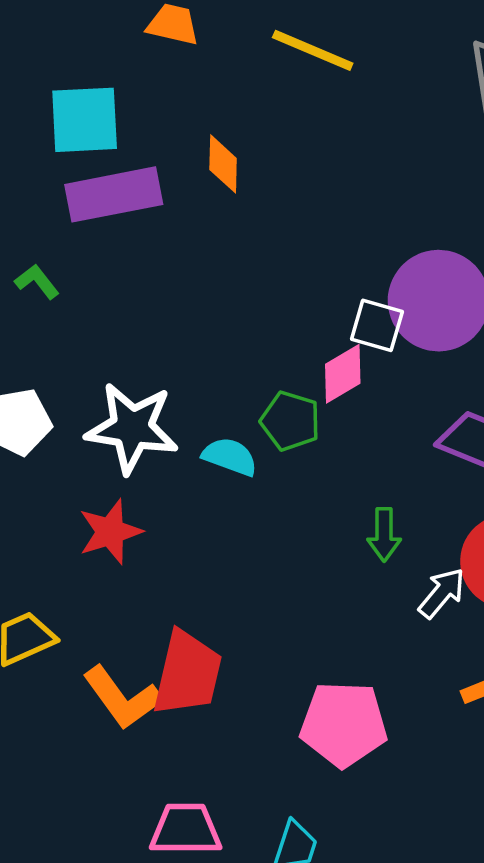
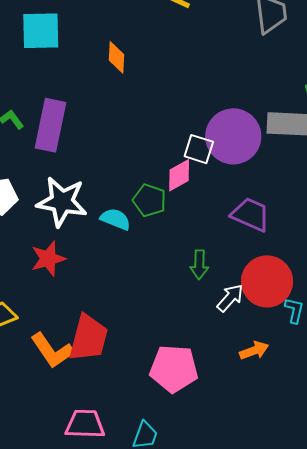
purple rectangle: (114, 194) -> (50, 125), moved, turned -69

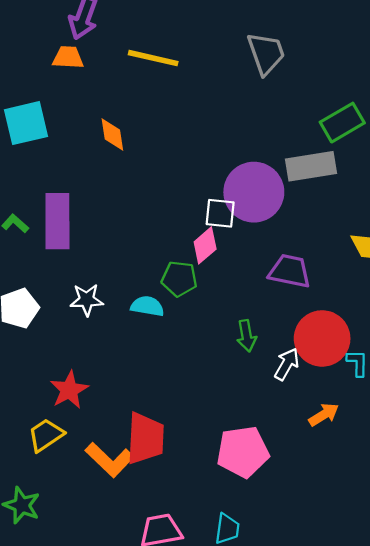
white star: (62, 202) -> (87, 300), size x0.6
red star: (48, 259) -> (69, 390), moved

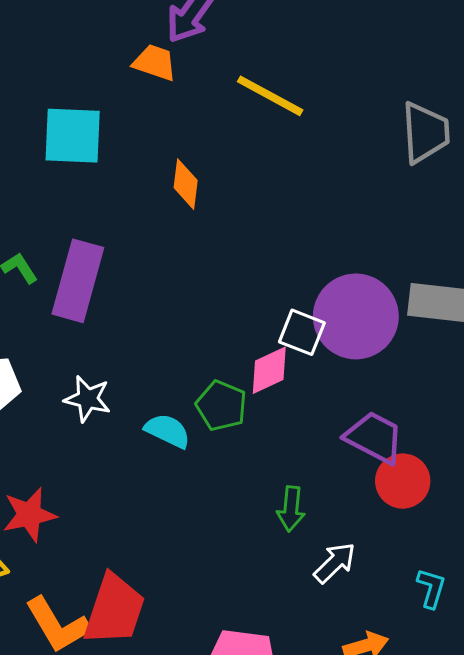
red circle: (322, 338) -> (403, 481), moved, size x0.7

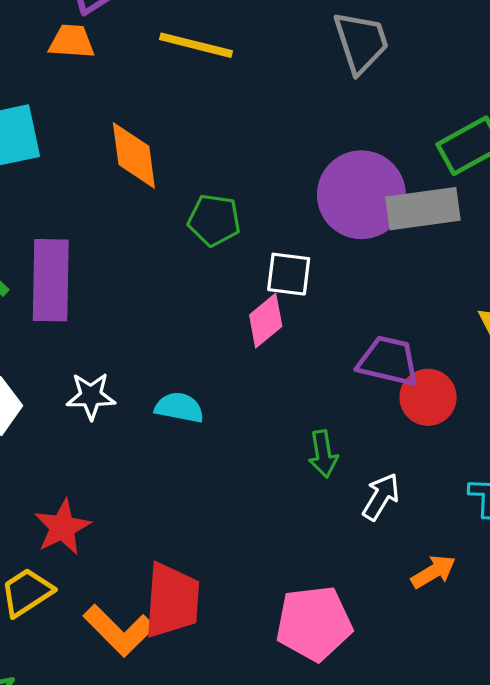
orange diamond: (186, 184) -> (134, 155), size x1.4
purple circle: (356, 316) -> (361, 195), moved
green pentagon: (221, 406) -> (214, 220), moved

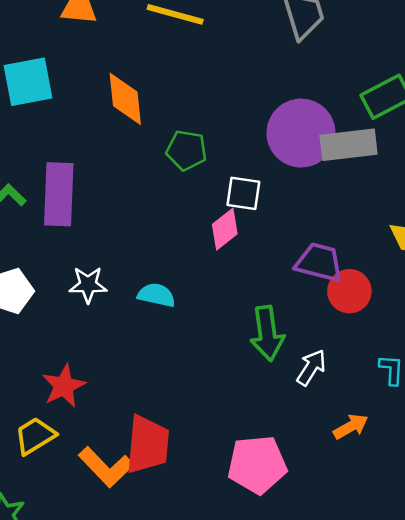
green arrow: (323, 454) -> (267, 333), size x1.5

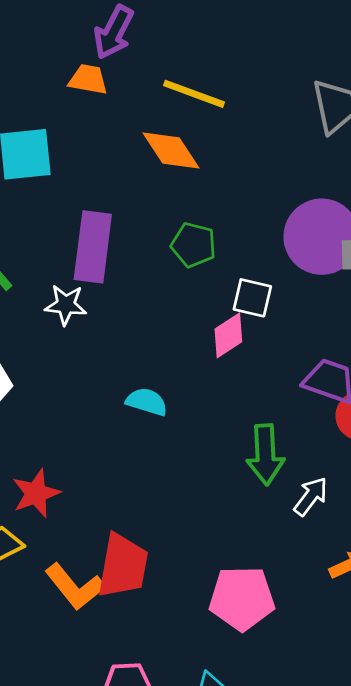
orange diamond: (125, 99) -> (171, 151), moved, turned -32
purple rectangle: (59, 194) -> (93, 247), moved
white star: (88, 285) -> (66, 305), moved

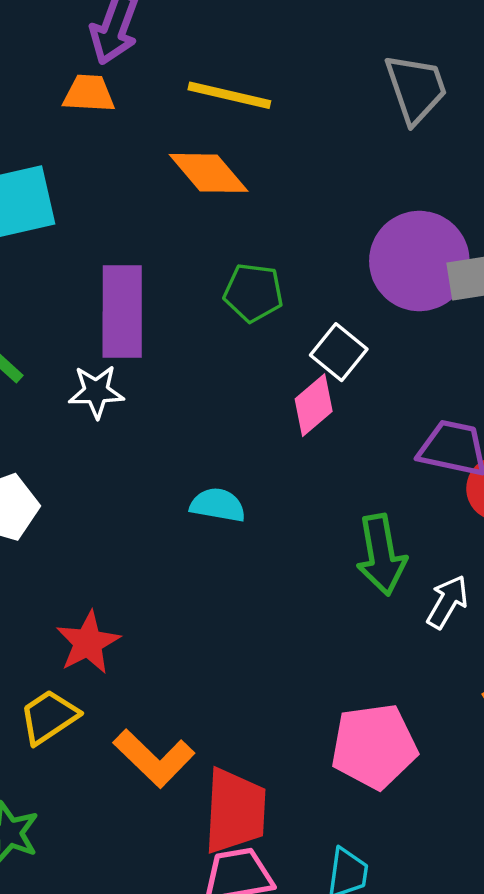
white square: (252, 298) -> (339, 352), turned 33
red trapezoid: (123, 566) -> (235, 811), moved

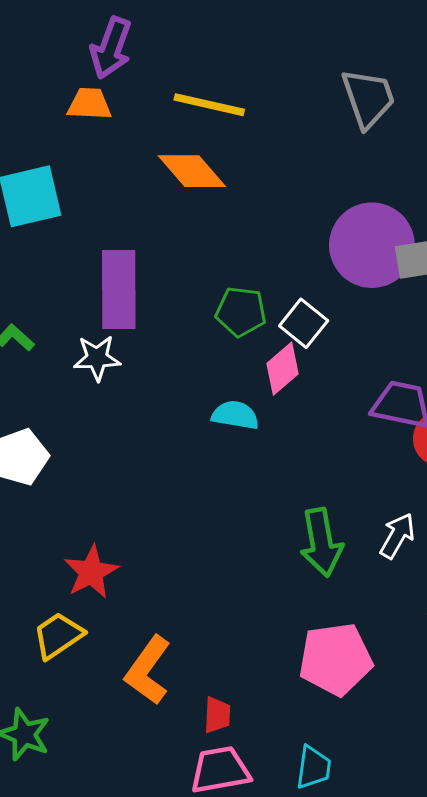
green pentagon: (253, 293) -> (241, 312), moved
cyan semicircle: (218, 505) -> (235, 415), moved
green arrow: (381, 555) -> (321, 542), moved
orange L-shape: (154, 758) -> (148, 670), turned 82
red trapezoid: (235, 811) -> (217, 715), size x0.5

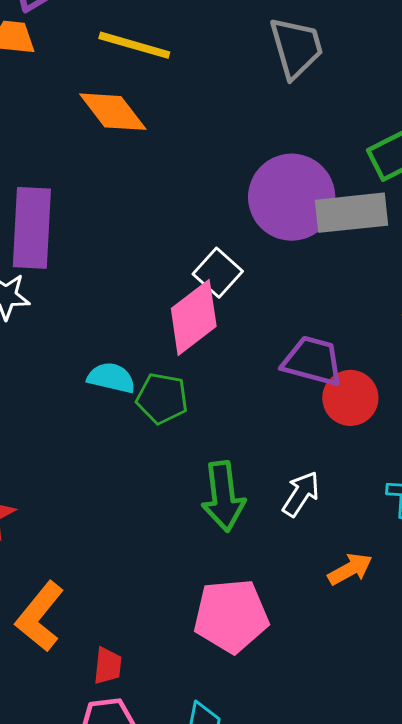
green pentagon: (241, 312) -> (162, 398), moved
pink diamond: (282, 369) -> (194, 317), size x1.4
cyan semicircle: (235, 415) -> (111, 378), moved

